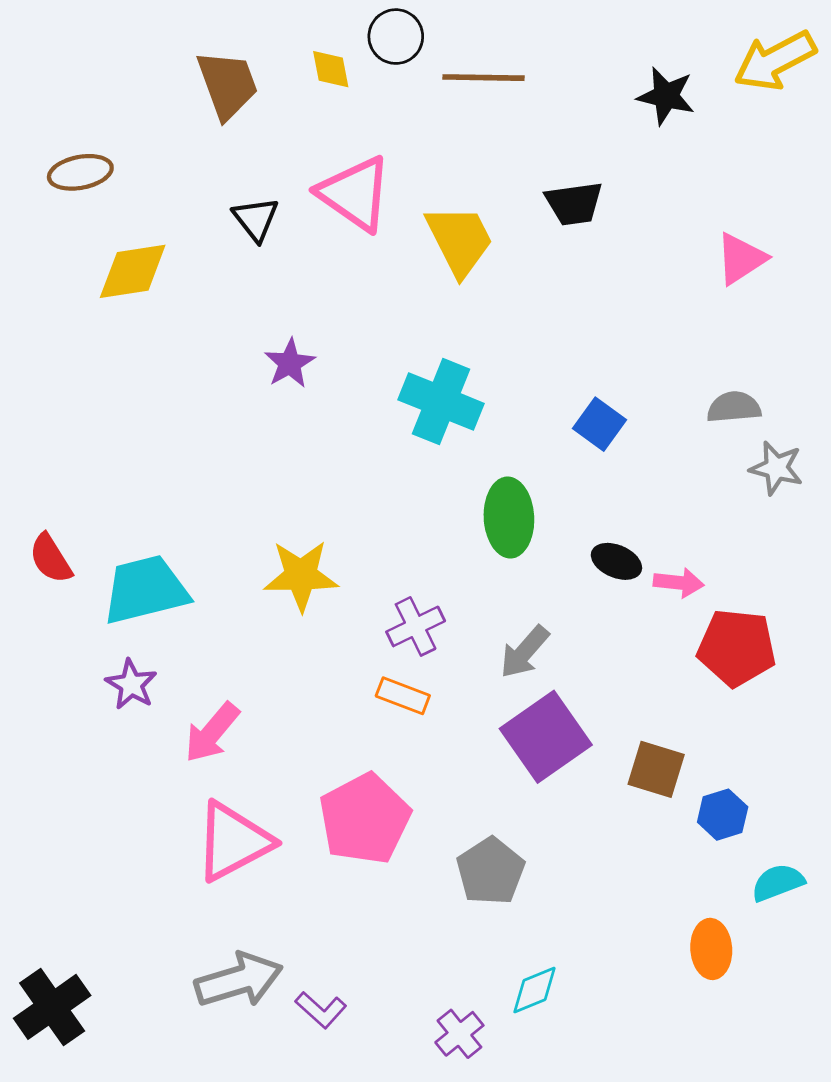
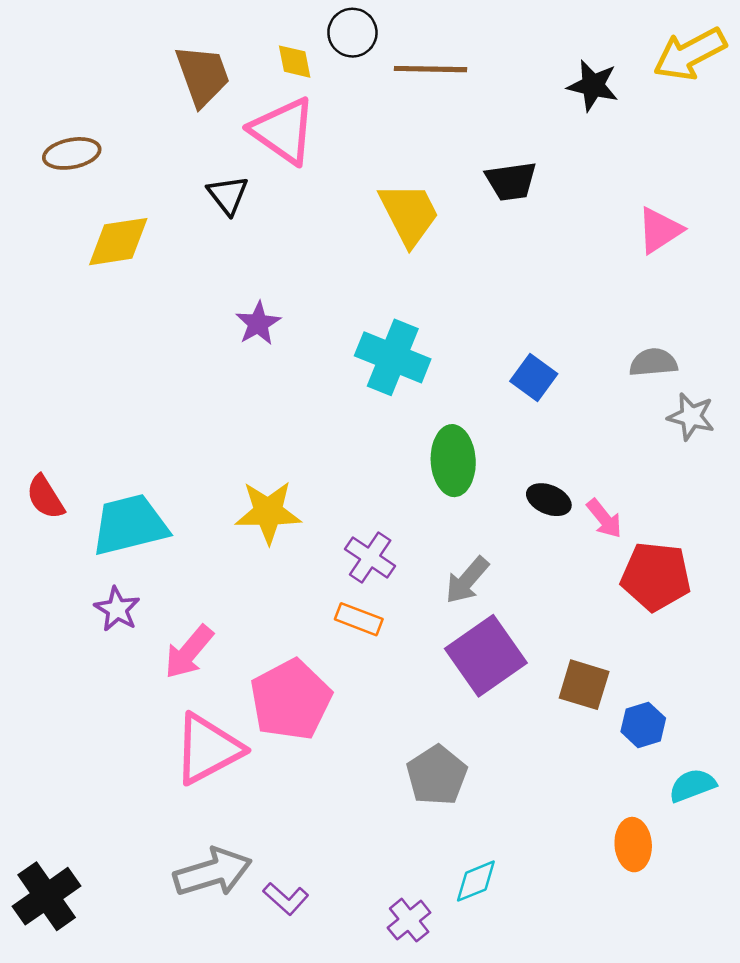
pink triangle: (355, 194) -> (283, 131), moved
pink arrow: (679, 583) -> (604, 519), turned 45
purple cross: (416, 626) -> (370, 558), turned -30
pink pentagon: (365, 819) -> (291, 700), moved

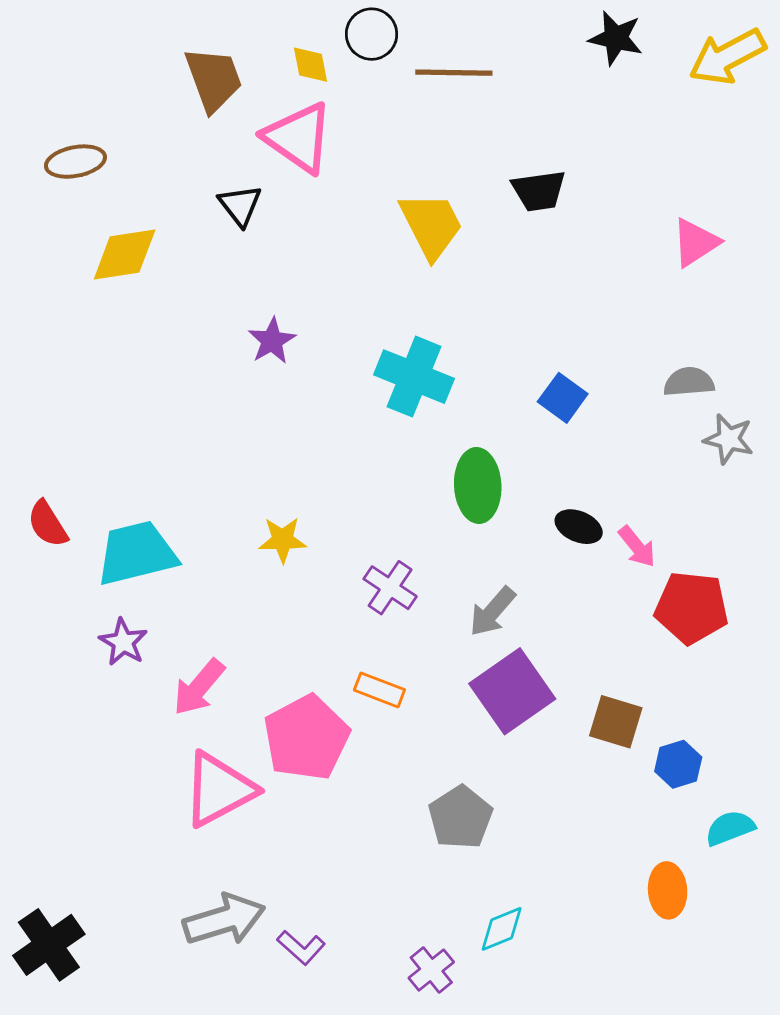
black star: (593, 85) -> (616, 38), moved
yellow star: (268, 512) -> (283, 540), size x0.7
orange rectangle: (359, 619) -> (379, 690), moved

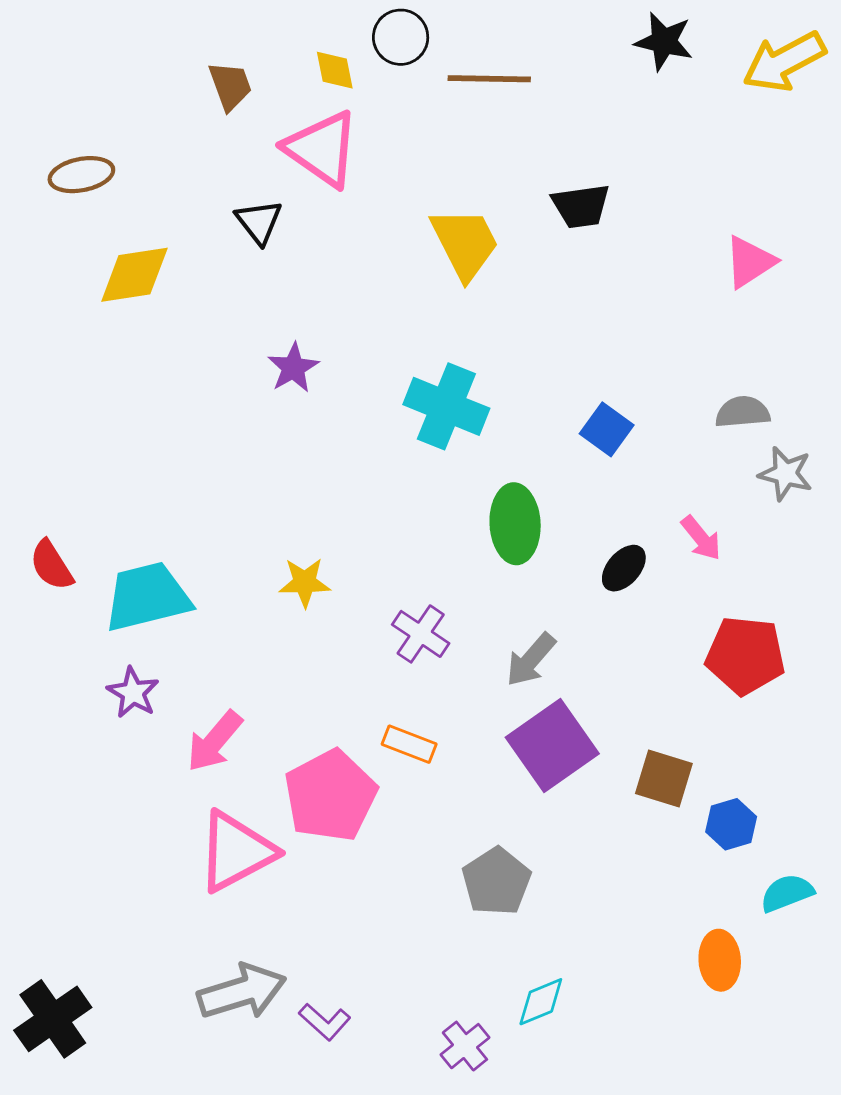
brown trapezoid: (214, 79) -> (230, 86), size x0.7
black ellipse: (579, 527) -> (624, 568), turned -72
pink arrow: (637, 547) -> (701, 538), moved

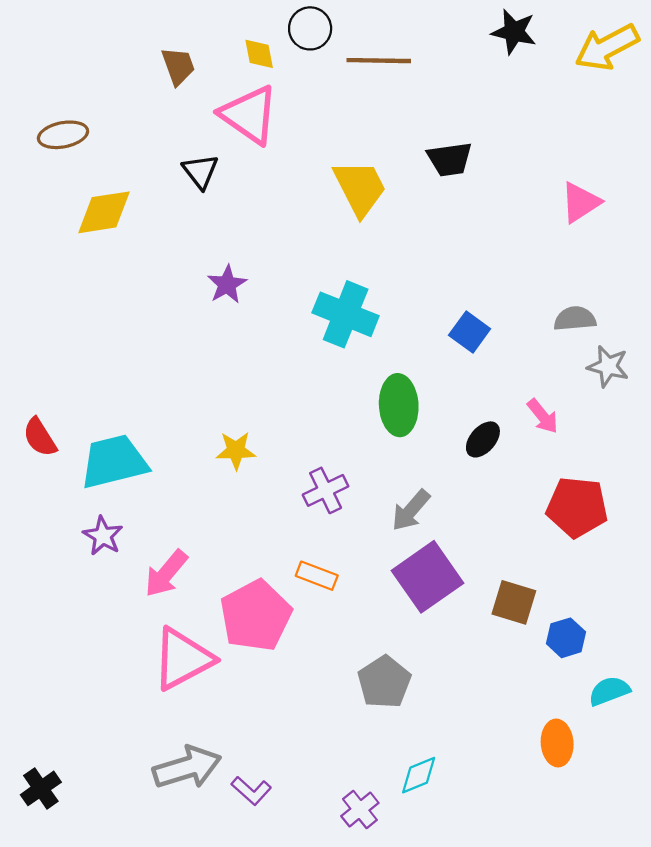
purple cross: (421, 634) -> (326, 490), turned 30
black cross: (53, 1019) -> (41, 788), size x0.7

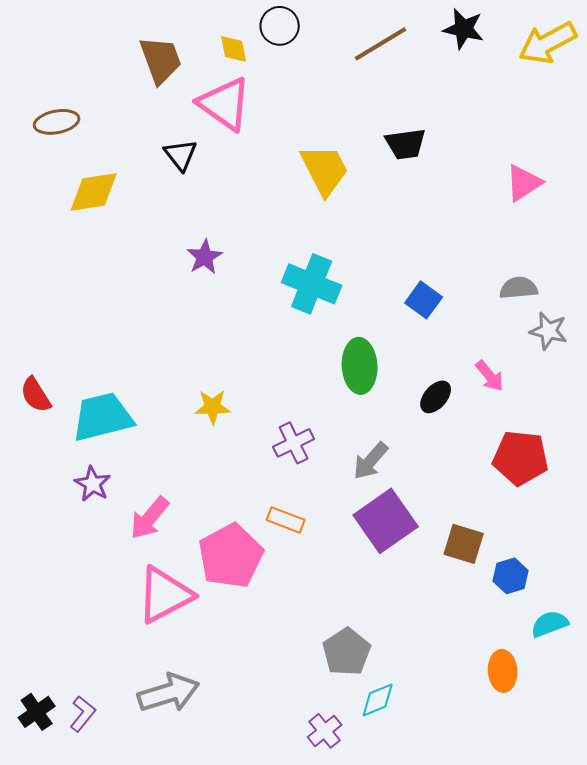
brown line: (379, 61) -> (381, 44), moved, turned -32
brown trapezoid: (178, 66) -> (161, 60), size x1.4
gray pentagon: (384, 682) -> (347, 652), moved
purple L-shape: (251, 791) -> (83, 714), moved, turned -93

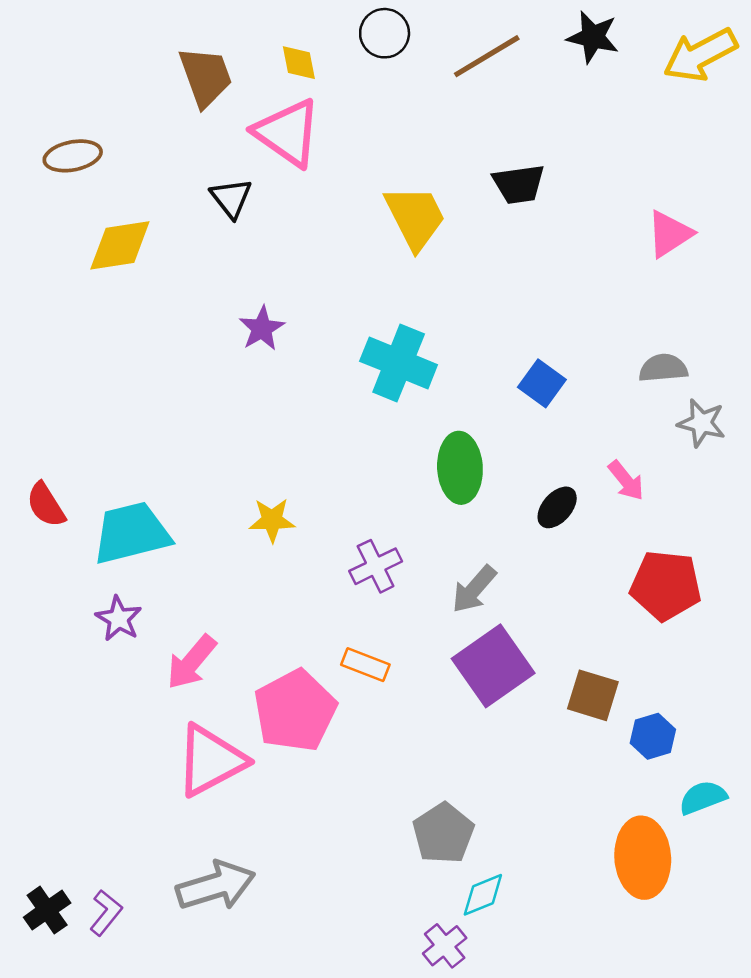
black circle: (280, 26) -> (385, 33), moved
orange ellipse: (503, 671) -> (643, 858), size x1.5
purple cross: (325, 731) -> (445, 946), moved

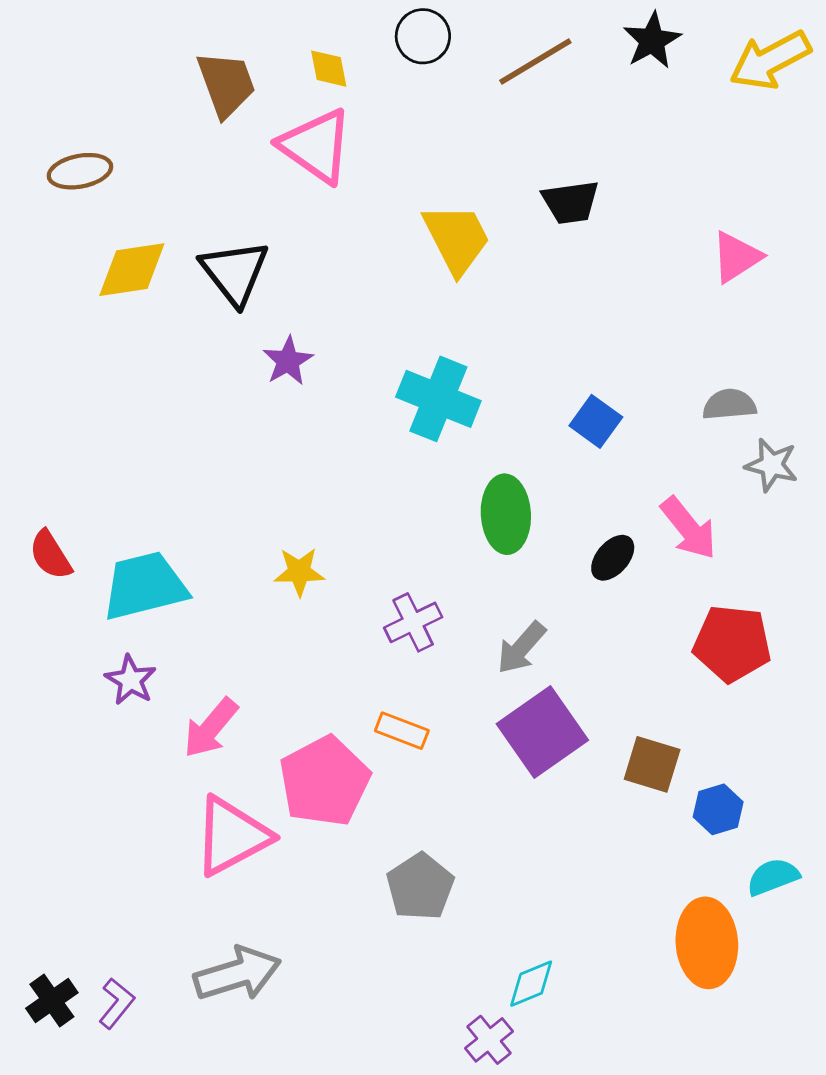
black star: (593, 37) -> (652, 40), turned 30
black triangle: (231, 198) -> (235, 272), moved, size x1.5
pink arrow: (626, 481) -> (689, 528), size x1.4
gray pentagon: (443, 833) -> (420, 887), moved

